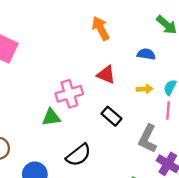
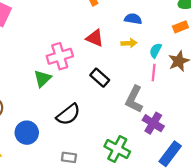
yellow arrow: (145, 89) -> (129, 43), moved
green triangle: (51, 117) -> (43, 78), turned -36

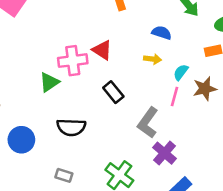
red triangle: (95, 38) -> (102, 50), moved
black semicircle: (68, 114) -> (71, 127), turned 30

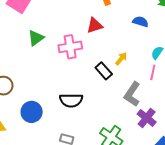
red triangle: (102, 50) -> (95, 26), moved, turned -48
yellow arrow: (153, 59) -> (121, 59), moved, turned -56
green triangle: (49, 82) -> (36, 38), moved

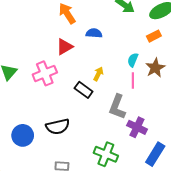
blue semicircle: (140, 22) -> (94, 33), moved
blue circle: (32, 112) -> (23, 135), moved

